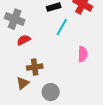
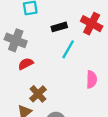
brown cross: (35, 67) -> (38, 94), turned -35

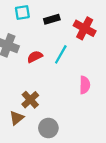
black rectangle: (59, 27) -> (52, 19), moved
red semicircle: (26, 64) -> (35, 57), moved

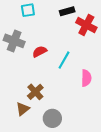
black rectangle: (52, 19) -> (67, 11), moved
cyan line: (61, 54) -> (64, 60), moved

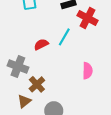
gray cross: (14, 41) -> (18, 66), moved
cyan line: (64, 60) -> (64, 37), moved

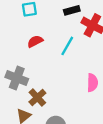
red semicircle: (41, 44) -> (35, 41), moved

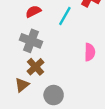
gray cross: (17, 78) -> (31, 41), moved

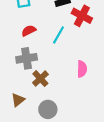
gray cross: (31, 41) -> (27, 58), turned -30
brown cross: (36, 67) -> (40, 79), moved

